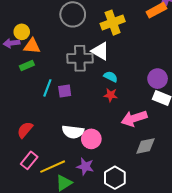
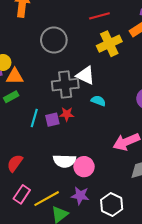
yellow cross: (113, 23) -> (109, 44), moved
red star: (111, 95) -> (67, 114), moved

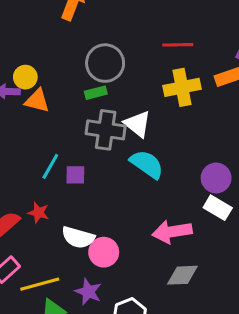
green rectangle: (11, 97) -> (96, 93), moved
cyan semicircle: (98, 101) -> (147, 164), size x1.6
red star: (67, 114) -> (38, 213), moved

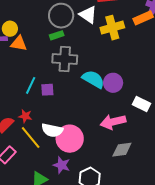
white triangle: (138, 124) -> (88, 15), moved
purple circle: (216, 178) -> (113, 83), moved
pink circle: (104, 252) -> (70, 139), size x1.4
yellow line: (40, 284) -> (31, 138), moved, turned 70

